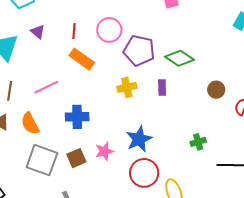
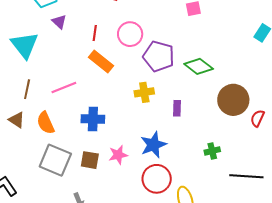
purple triangle: (38, 32) -> (59, 22), moved
purple rectangle: (162, 87) -> (177, 108), moved
brown circle: (216, 90) -> (233, 100), size x1.8
brown square: (76, 158) -> (90, 160), turned 30

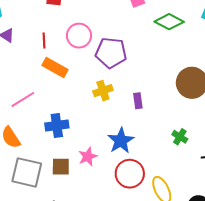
green diamond: (199, 66) -> (169, 22), moved
green cross: (212, 151) -> (180, 137), turned -35

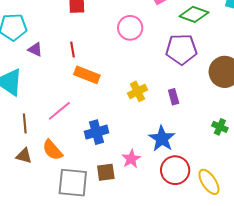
pink circle: (79, 36) -> (130, 28), moved
purple pentagon: (111, 53) -> (181, 49), moved

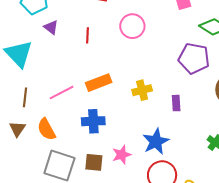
pink circle: (130, 28) -> (132, 26), moved
orange rectangle: (87, 75) -> (99, 83), moved, turned -55
brown triangle: (24, 156) -> (17, 129), turned 36

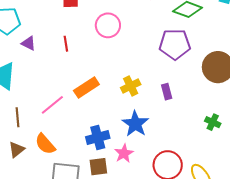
blue cross: (93, 121) -> (98, 137), moved
brown triangle: (17, 129) -> (17, 150), turned 30
blue star: (156, 142) -> (135, 124), moved

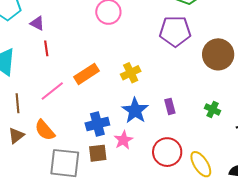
purple triangle: (29, 43) -> (37, 23), moved
red line: (66, 44) -> (46, 48), moved
purple rectangle: (167, 92) -> (170, 106), moved

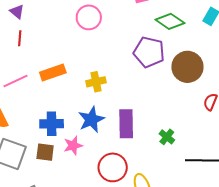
brown circle: (218, 54) -> (187, 67), moved
purple rectangle: (170, 106) -> (126, 124), size x1.8

